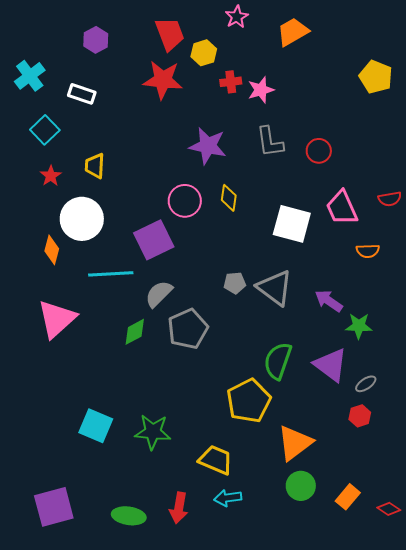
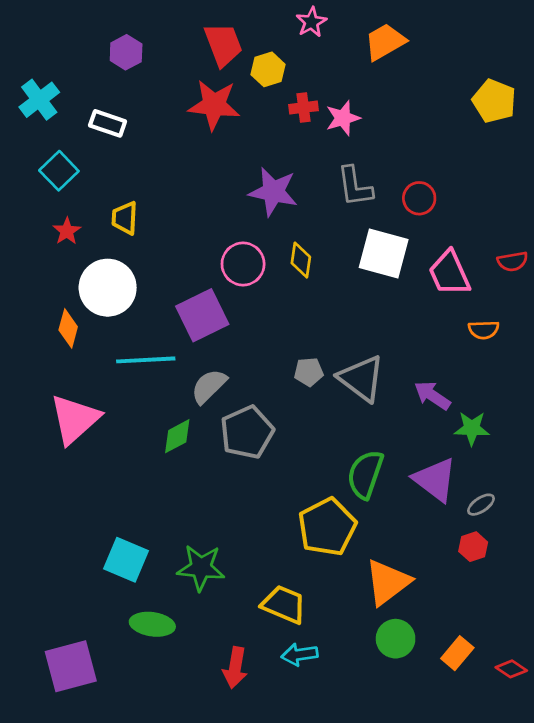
white square: (292, 224) -> (384, 253), moved
green ellipse: (129, 516) -> (152, 624), moved

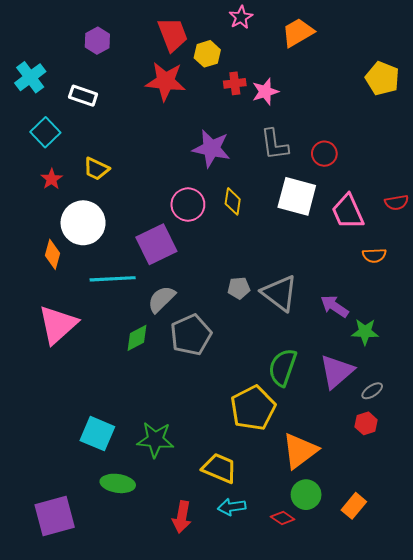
yellow trapezoid: (125, 218) -> (96, 169), turned -68
purple triangle: (435, 480) -> (337, 371), turned 42
red diamond: (511, 669) -> (283, 518), moved

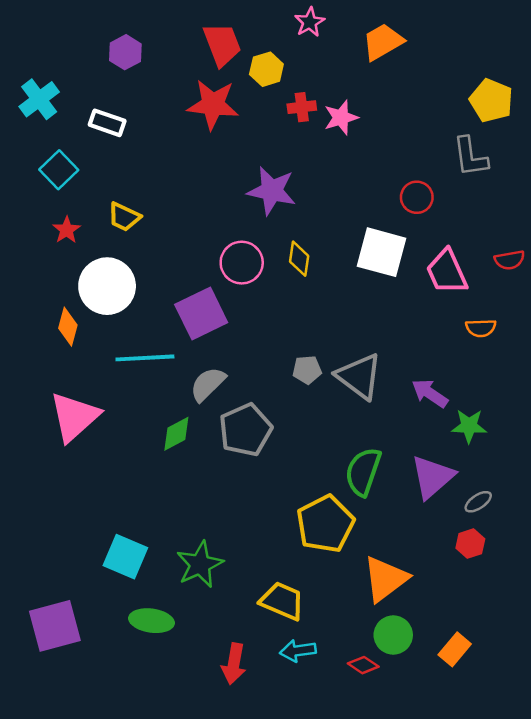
gray L-shape: (274, 144) -> (470, 157), moved
green star: (155, 440) -> (200, 564), turned -30
purple square: (55, 516) -> (55, 626), moved

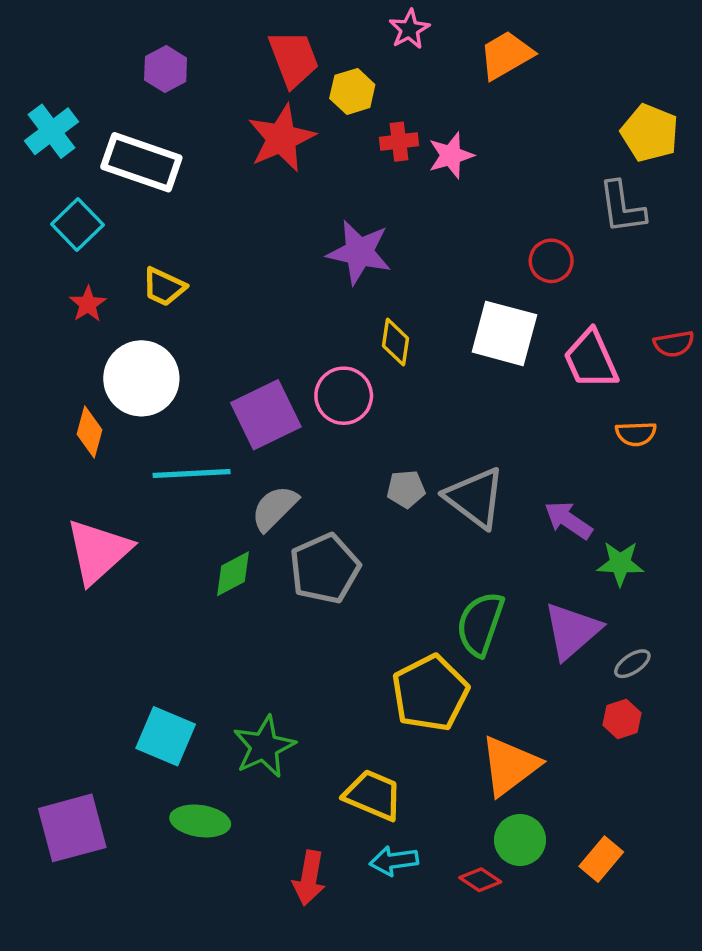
red star: (213, 104) -> (281, 138), turned -30
white rectangle: (107, 123) -> (141, 162), size x1.6
pink circle: (242, 263) -> (344, 396), moved

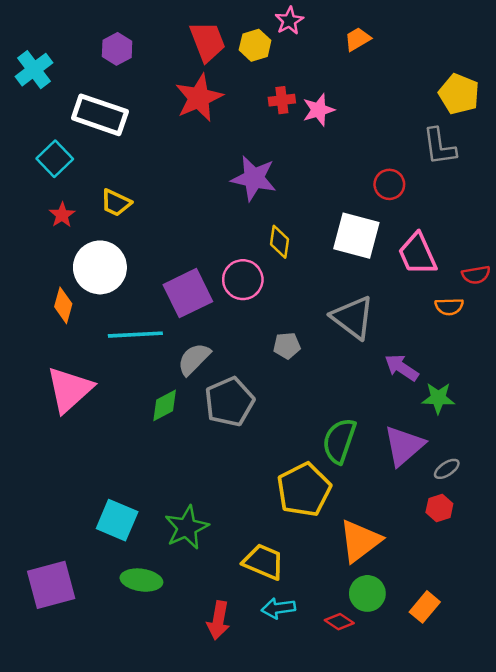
orange trapezoid: (506, 55) -> (358, 39), size x0.7
yellow hexagon: (352, 91) -> (255, 45), moved
cyan cross: (52, 131) -> (34, 70), moved
red semicircle: (674, 344) -> (476, 275), moved
gray triangle: (475, 498) -> (353, 317), moved

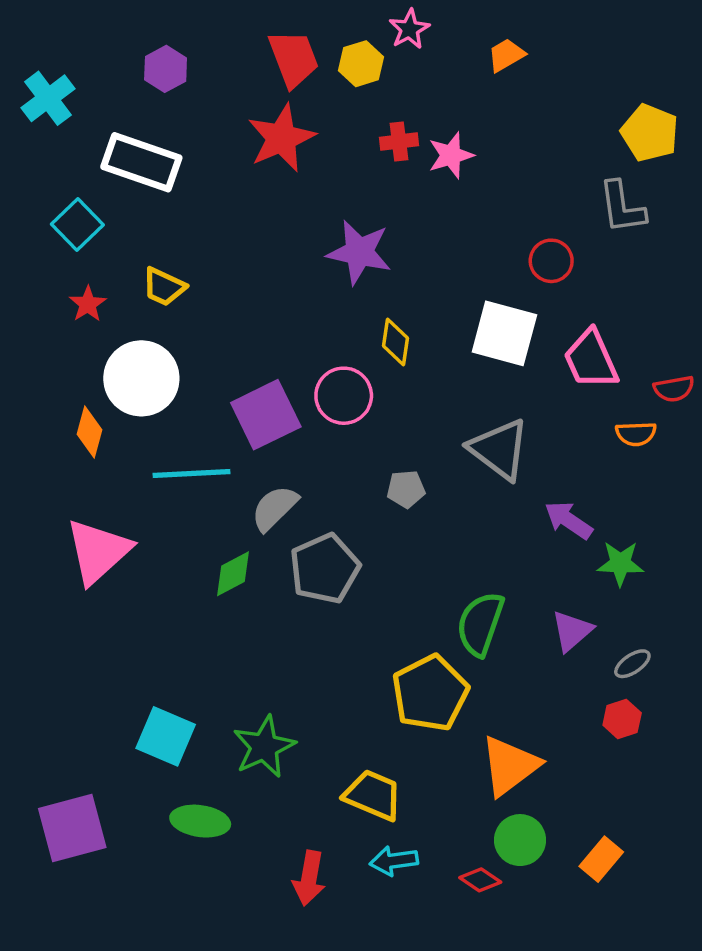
purple triangle: (404, 446) -> (572, 631), size x0.7

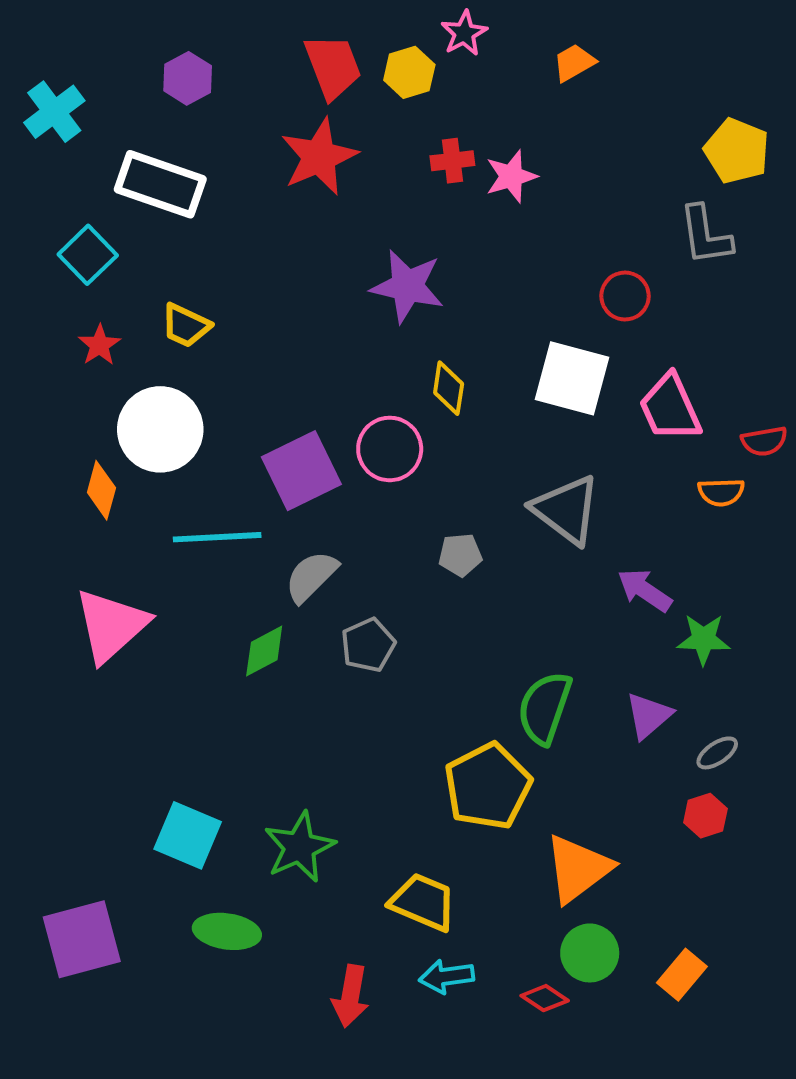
gray pentagon: (325, 569) -> (368, 645), size x0.7

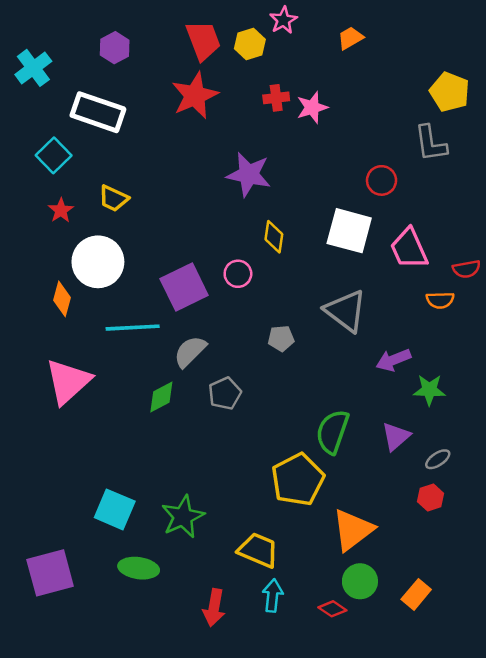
pink circle: (390, 449) -> (238, 274), size x0.7
purple arrow: (645, 590) -> (393, 360), turned -56
cyan arrow: (447, 977) -> (273, 596), turned 104

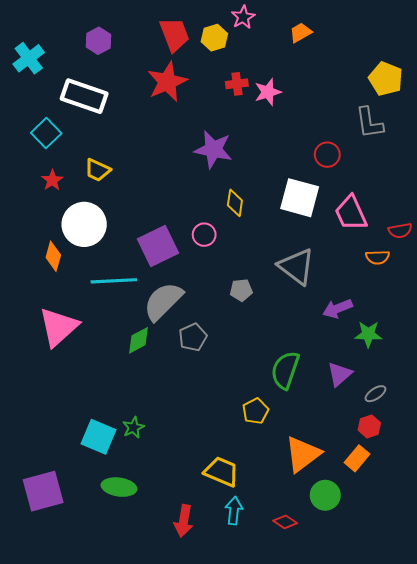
gray semicircle: (190, 352) -> (163, 301), size x1.4
yellow pentagon: (298, 480) -> (255, 411), size x0.6
green star: (183, 517) -> (133, 428), moved, size x0.6
green circle: (360, 581) -> (325, 495), moved
orange rectangle: (416, 594) -> (357, 458), moved

